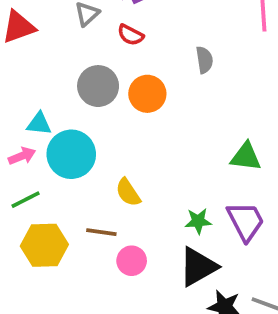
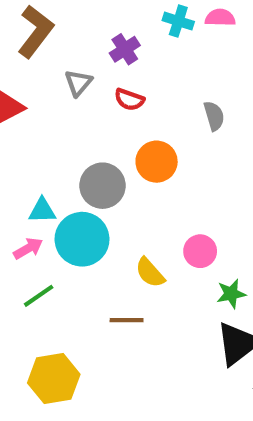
gray circle: (98, 86) -> (102, 186), moved
yellow hexagon: (44, 245) -> (54, 379), moved
pink circle: (132, 261) -> (200, 251), moved

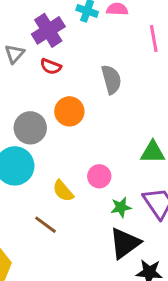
purple cross: (125, 49) -> (48, 30), size x1.5
gray semicircle: (214, 116) -> (111, 79), size x1.4
brown line: (127, 320) -> (45, 225), turned 35

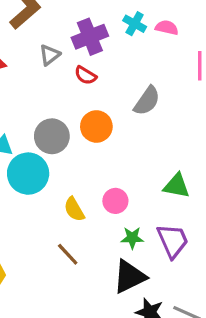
gray semicircle: (111, 79) -> (147, 101), turned 40
brown line: (45, 225) -> (68, 254), moved

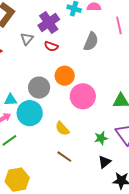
gray semicircle: (147, 101) -> (91, 42), moved
pink circle: (115, 201) -> (83, 96), moved, size x1.6
black triangle: (129, 277) -> (104, 162), size x0.6

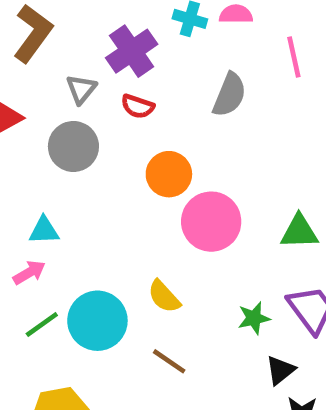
gray circle: (39, 88) -> (73, 146), moved
cyan circle: (30, 113) -> (97, 321), moved
black triangle: (104, 162) -> (280, 370), moved

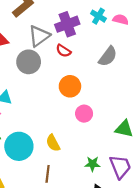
gray triangle: (81, 89) -> (39, 36), size x1.5
pink circle: (211, 222) -> (84, 114), size x0.6
brown line: (169, 361) -> (48, 174), turned 48

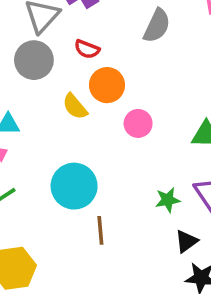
red semicircle: (63, 51) -> (87, 49), moved
yellow semicircle: (53, 143) -> (75, 106), moved
cyan circle: (19, 146) -> (74, 186), moved

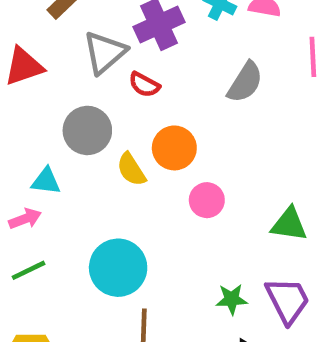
red semicircle: (87, 49) -> (144, 85), moved
gray circle: (34, 60) -> (87, 130), moved

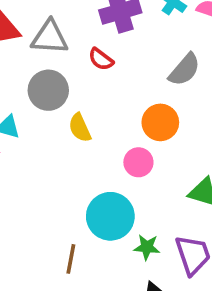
gray triangle: (105, 52) -> (50, 37), moved, turned 36
orange circle: (174, 148) -> (160, 122), moved
cyan circle: (118, 268) -> (110, 216), moved

